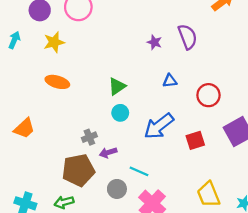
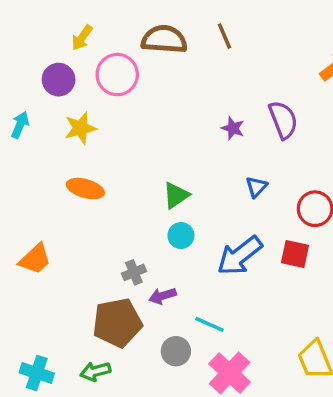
blue triangle: (170, 81) -> (256, 187), turned -40
red square: (195, 140) -> (295, 254), moved, turned 30

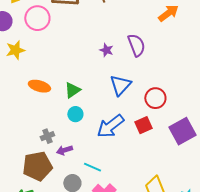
blue triangle: (256, 187) -> (120, 85), size x1.6
orange ellipse: (85, 189) -> (39, 86), moved
red square: (295, 254) -> (143, 125), turned -36

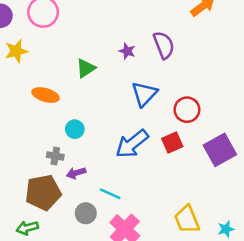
green triangle: (72, 90) -> (86, 68), moved
cyan circle: (75, 114) -> (75, 129), moved
gray cross: (47, 136) -> (55, 156), turned 32

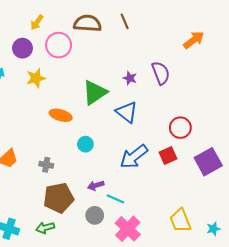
green triangle: (86, 68) -> (95, 93), size x1.5
blue triangle: (144, 94) -> (127, 112), moved, turned -35
gray cross: (55, 156) -> (46, 165), moved
purple arrow: (76, 173) -> (96, 185), moved

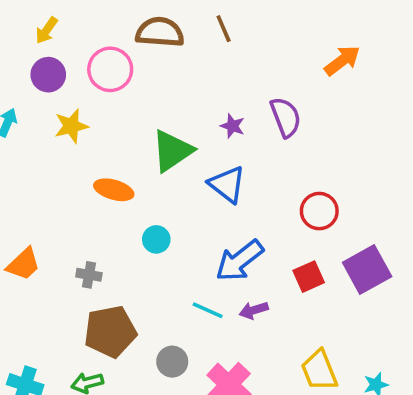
yellow arrow: (37, 22) -> (46, 30), moved
red square: (168, 155) -> (309, 277), moved
purple arrow: (96, 185) -> (254, 310), moved
cyan line: (115, 199) -> (208, 310), moved

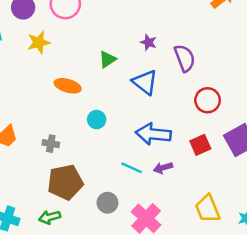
purple semicircle: (286, 117) -> (185, 58), moved
green triangle: (172, 151) -> (107, 59), size x0.6
blue arrow: (240, 261) -> (153, 134), turned 44

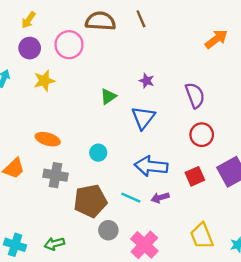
purple semicircle: (185, 58) -> (195, 95), moved
blue triangle: (145, 82) -> (143, 118), turned 30
orange ellipse: (68, 86) -> (48, 139), moved
gray cross: (51, 144) -> (56, 175), size x1.5
brown pentagon: (65, 182) -> (90, 201), moved

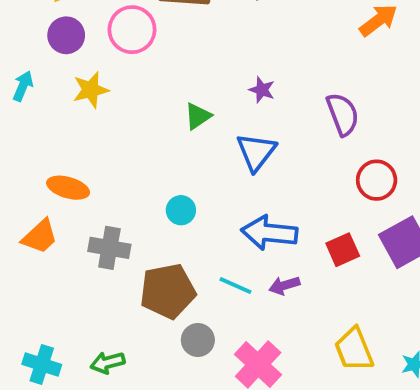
red circle: (202, 135) -> (377, 180), moved
orange ellipse: (48, 139) -> (68, 188), moved

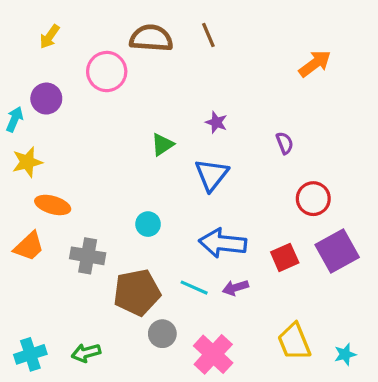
purple circle: (66, 35) -> (46, 99), moved
yellow star: (91, 90) -> (27, 162), moved
purple semicircle: (343, 114) -> (285, 143), size x0.6
cyan cross: (42, 364) -> (30, 354), turned -36

